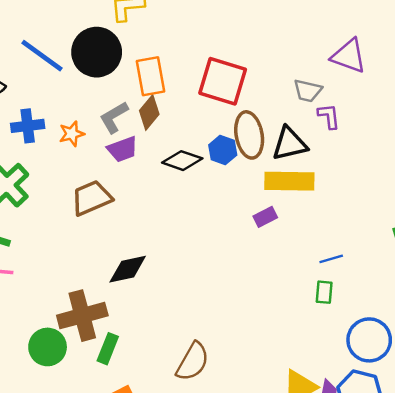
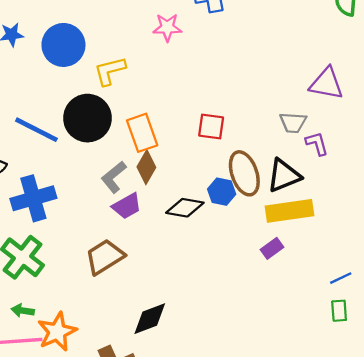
red square: (223, 81) -> (211, 127), size x0.6
blue cross: (28, 126) -> (33, 198), size x1.4
orange star: (72, 134) -> (57, 332), moved, size x1.6

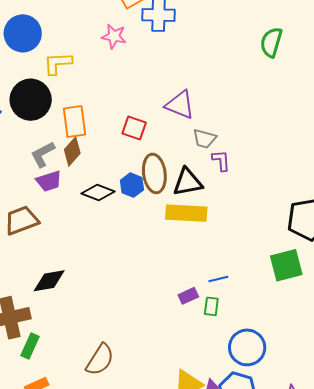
purple triangle: (327, 84) -> (180, 105), moved
purple rectangle: (272, 248) -> (188, 296), moved

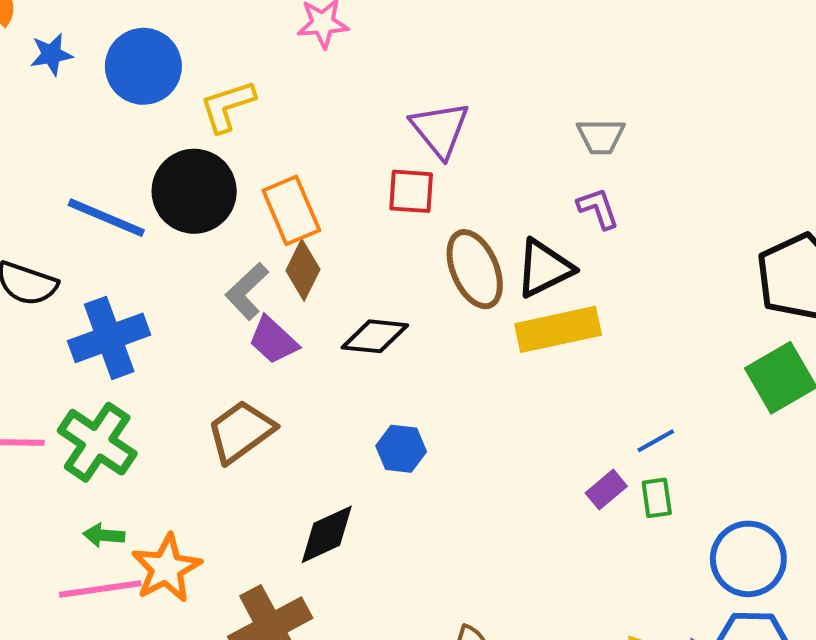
purple triangle: (180, 105) -> (440, 129), moved, turned 44
gray trapezoid: (204, 139) -> (601, 136), moved
purple trapezoid: (49, 181) -> (273, 340), turned 76
blue hexagon: (132, 185) -> (401, 449), moved

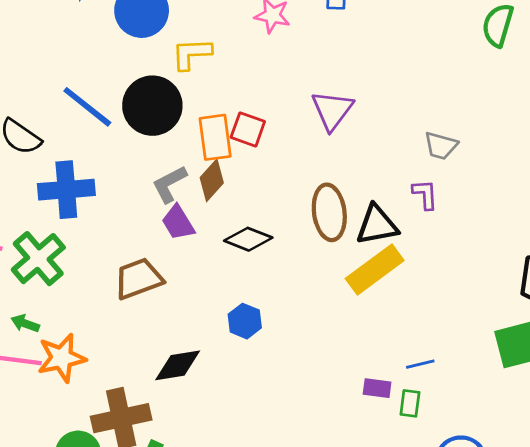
red square: (411, 191) -> (248, 129), moved
yellow rectangle: (558, 329) -> (375, 269), turned -40
purple rectangle: (606, 490) -> (377, 388), turned 32

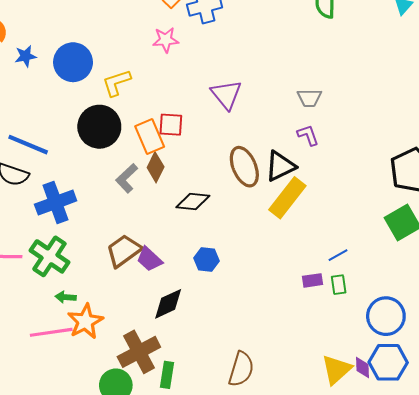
blue line: (87, 107) -> (28, 145), moved
purple trapezoid: (178, 223) -> (149, 259), moved
green arrow: (25, 323) -> (66, 297), moved

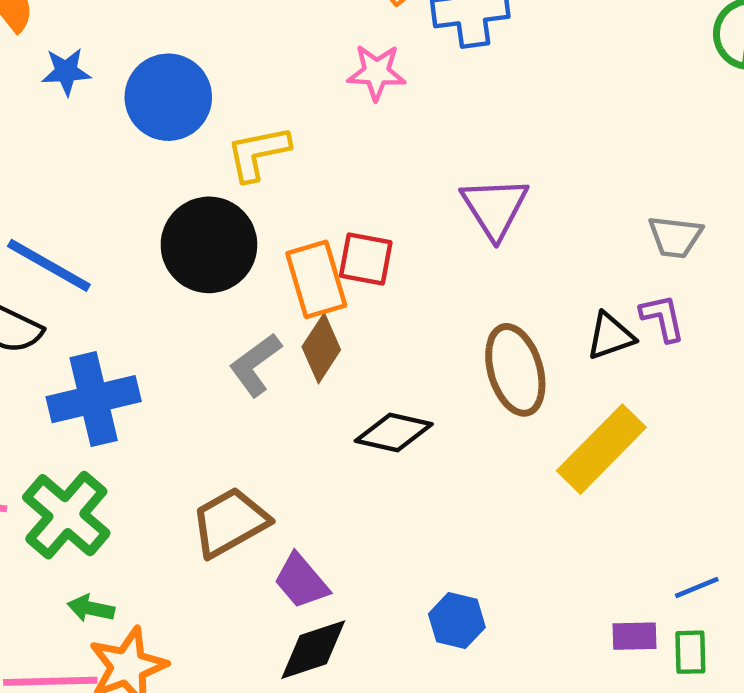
black triangle: (280, 166) -> (610, 336), moved, size x0.7
purple trapezoid: (149, 259) -> (301, 581), moved
blue hexagon: (207, 260) -> (457, 621), moved

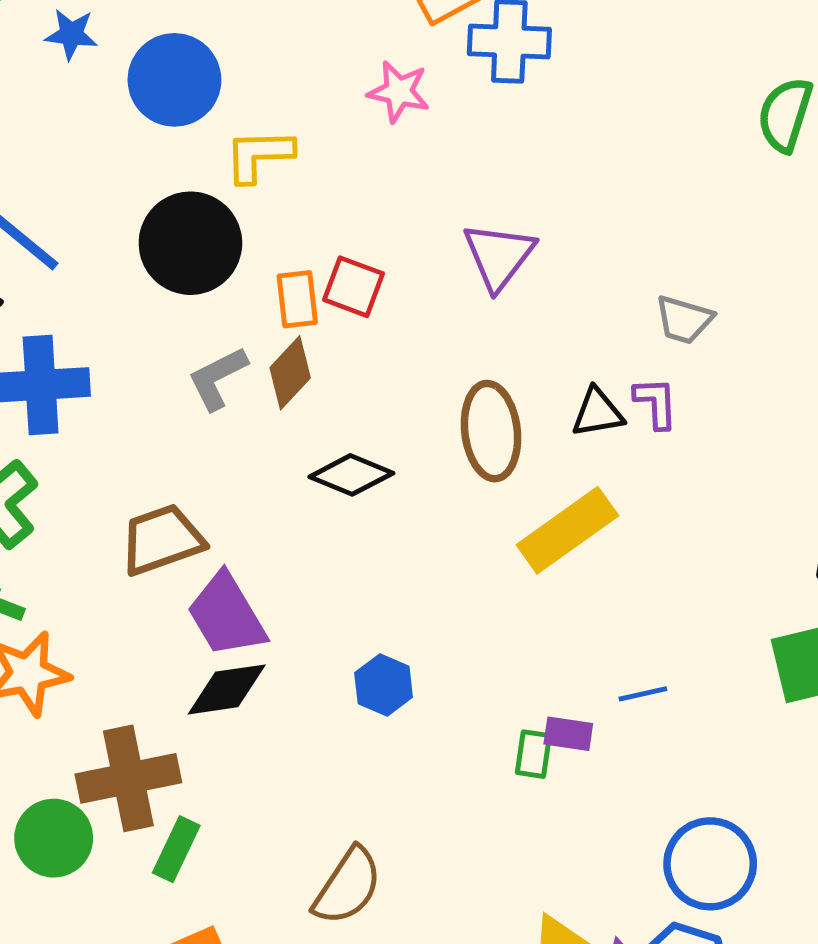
orange rectangle: (316, 279) -> (297, 299), size x0.7
purple trapezoid: (301, 581) -> (226, 615), size x1.4
green rectangle: (690, 652) -> (533, 754), moved

